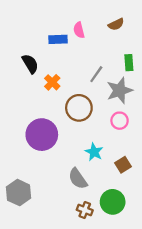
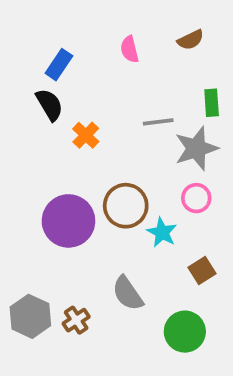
blue rectangle: (58, 39) -> (59, 65), moved, turned -54
gray line: (96, 74) -> (158, 122), turned 48
brown circle: (79, 108) -> (126, 206), moved
cyan star: (94, 152) -> (162, 232), moved
brown cross: (85, 210) -> (76, 320), moved, turned 35

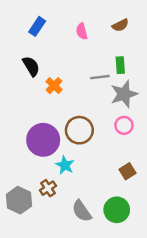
blue rectangle: (59, 65) -> (37, 26), moved
green rectangle: (212, 103) -> (120, 65), moved
cyan star: (162, 232) -> (65, 165), moved
gray semicircle: (128, 293) -> (82, 211), moved
brown cross: (76, 320) -> (48, 188), moved

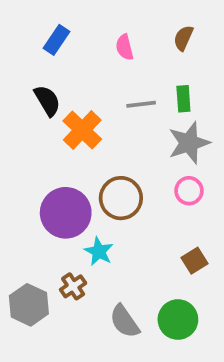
brown semicircle: (120, 25) -> (183, 38), turned 140
gray line: (100, 77) -> (141, 104), moved
orange cross: (54, 86) -> (82, 130), size x1.5

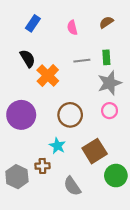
brown semicircle: (183, 38) -> (106, 22), turned 32
purple circle: (66, 213) -> (21, 115), moved
brown square: (194, 261) -> (95, 151), moved, size x1.6
brown cross: (73, 286) -> (42, 166), turned 32
green circle: (178, 320) -> (116, 176), moved

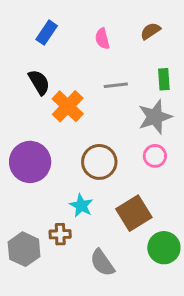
green rectangle: (106, 57) -> (164, 79), moved

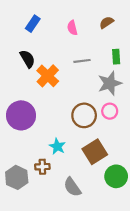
brown circle: (99, 162) -> (84, 115), moved

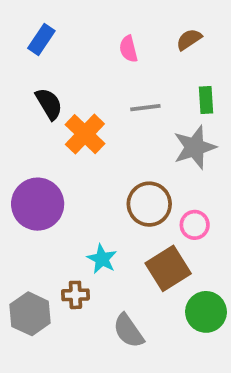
blue rectangle: (33, 24) -> (41, 39), moved
pink circle: (110, 111) -> (195, 225), moved

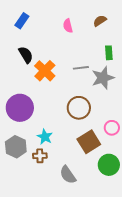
gray line: (145, 108) -> (81, 68), moved
pink circle: (195, 225) -> (112, 128), moved
cyan star: (102, 259) -> (45, 137), moved
gray hexagon: (30, 314) -> (16, 147), moved

